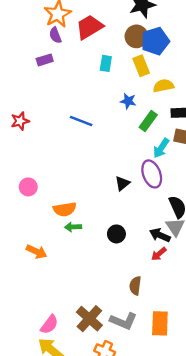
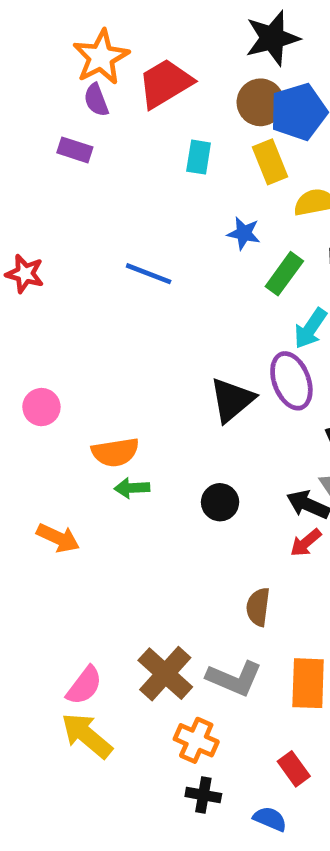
purple rectangle: (45, 60) -> (75, 150), turned 35
red star: (20, 121) -> (25, 274), turned 30
black triangle: (122, 183) -> (232, 400), size x1.5

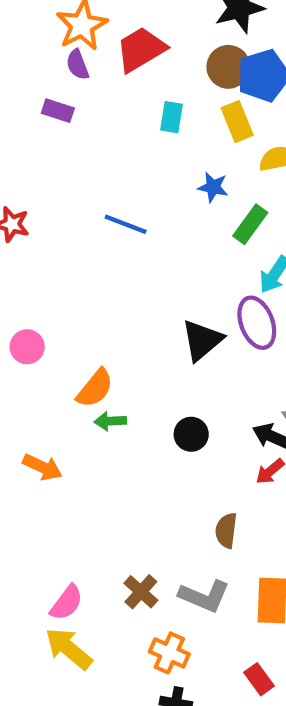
orange semicircle: (115, 452) -> (95, 388), turned -42
brown cross: (165, 674) -> (141, 592), size x0.7

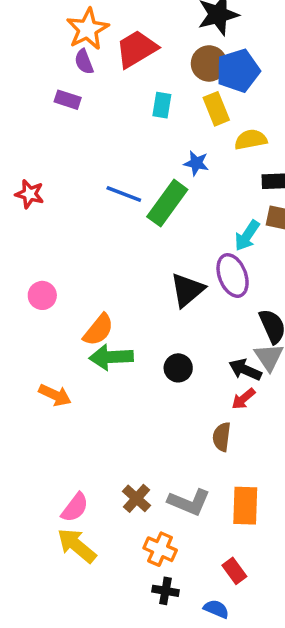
green rectangle: (250, 224) -> (167, 203), moved, size x1.4
green arrow: (110, 421) -> (111, 357), size x1.6
brown semicircle: (226, 530) -> (222, 437), moved

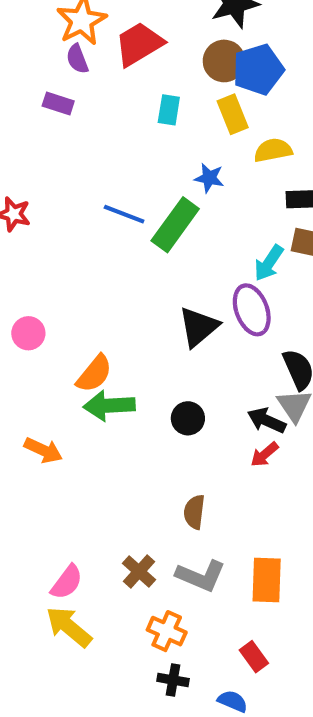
brown semicircle: (222, 437) -> (194, 512), moved

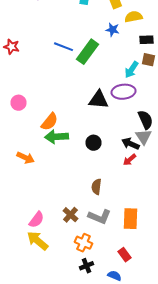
blue star: (209, 178) -> (112, 30), moved
purple ellipse: (252, 310) -> (124, 92), turned -75
black triangle: (199, 327) -> (98, 100), turned 45
black cross: (173, 680) -> (86, 266), turned -32

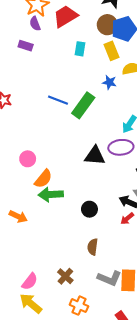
pink circle: (18, 103) -> (28, 159), moved
black circle: (94, 143) -> (89, 209), moved
gray L-shape: (100, 217) -> (109, 278), moved

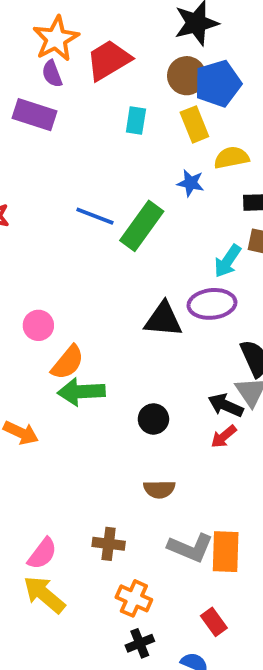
purple rectangle: (26, 46) -> (34, 115), size x1.5
brown semicircle: (93, 247) -> (159, 489), turned -98
brown cross: (65, 276) -> (109, 544), turned -35

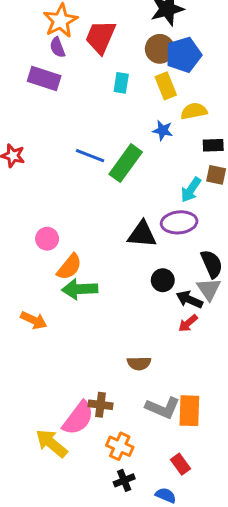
red trapezoid: (109, 60) -> (100, 37), turned -36
black circle: (153, 419) -> (163, 280), moved
pink semicircle: (42, 554) -> (78, 418), moved, size x1.4

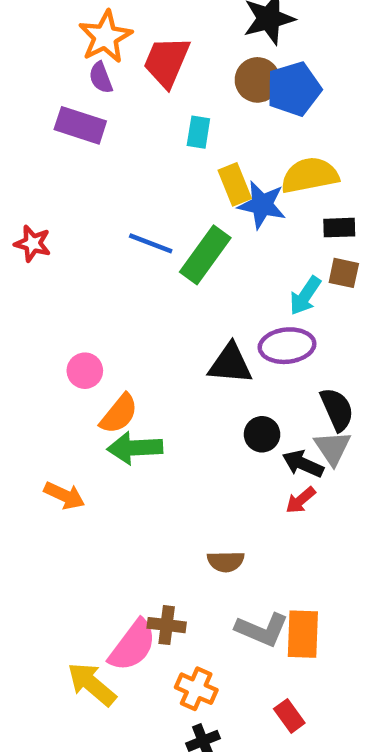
yellow rectangle: (166, 86) -> (235, 184), moved
yellow semicircle: (194, 111) -> (310, 175), size x1.4
blue star: (163, 130) -> (262, 205), size x1.5

